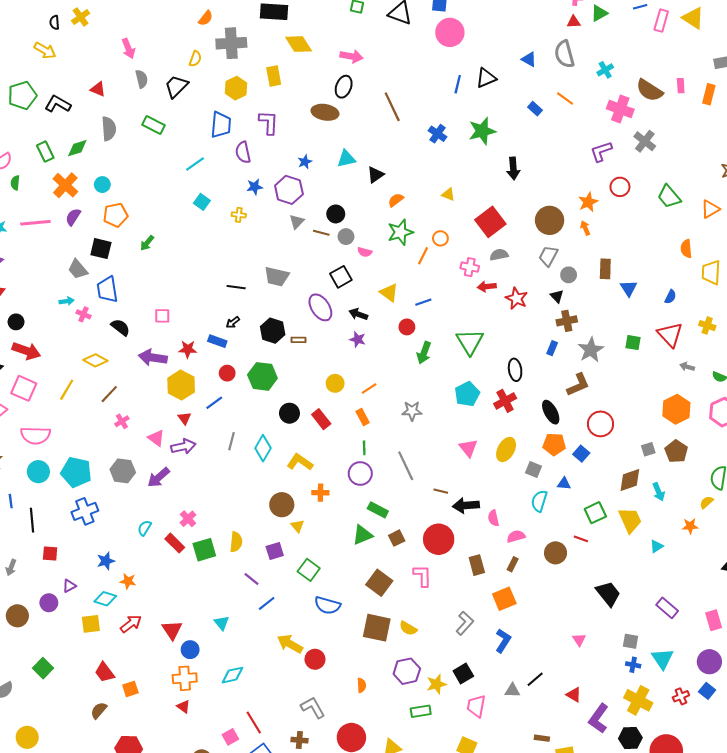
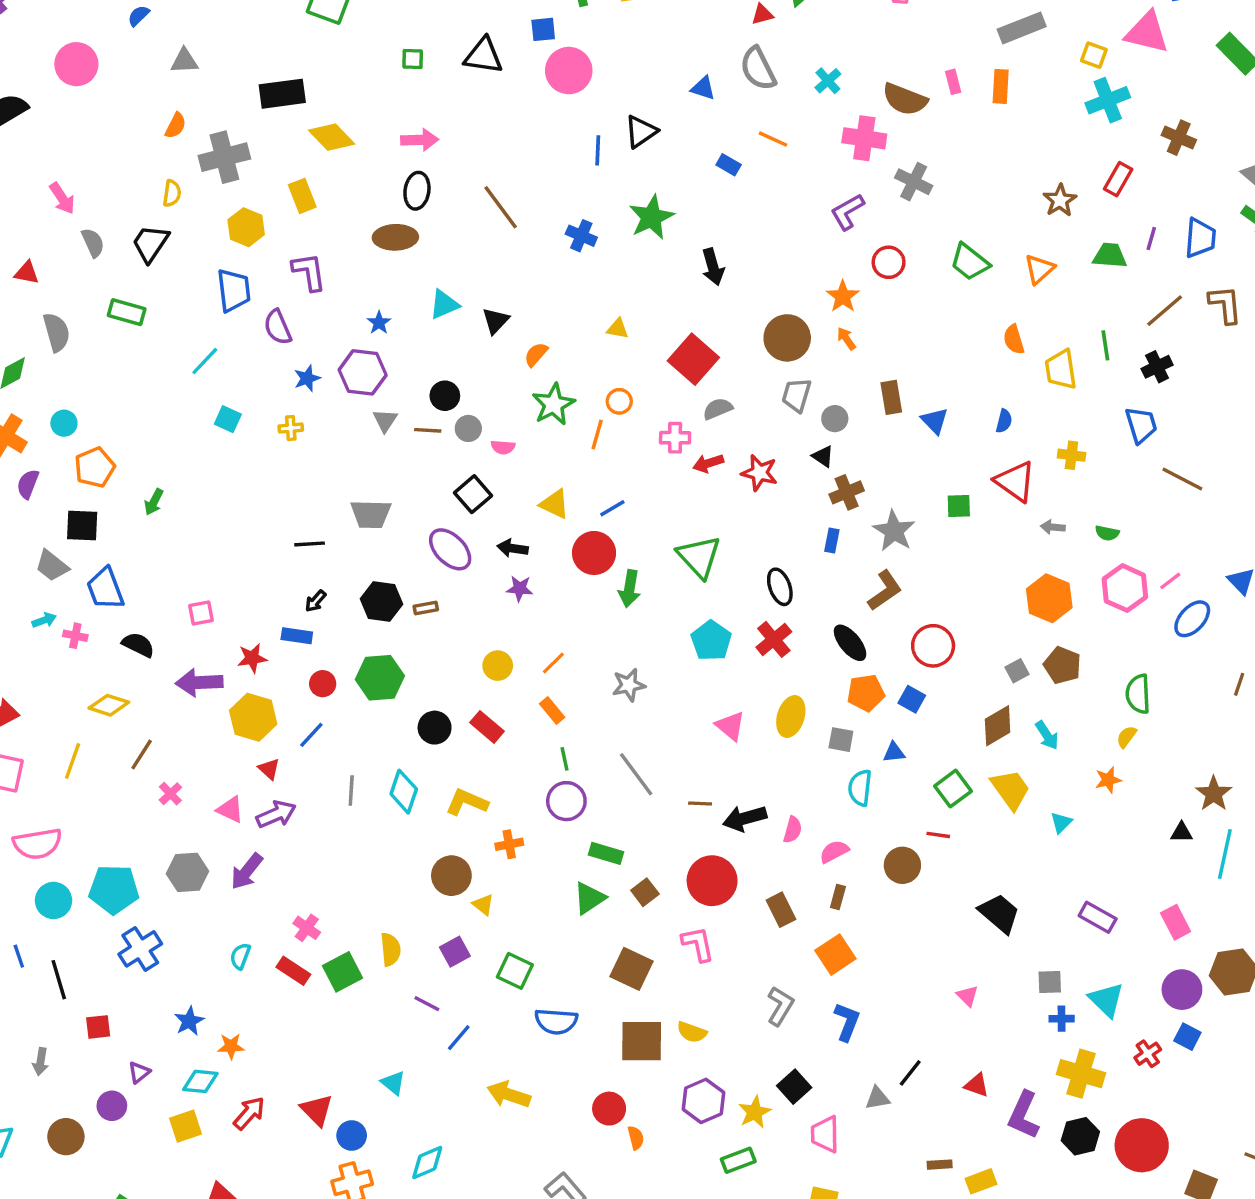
red circle: (407, 327) -> (594, 553), size x1.6
pink semicircle: (493, 518) -> (793, 830), turned -140
red circle: (315, 659) -> (609, 1109), moved

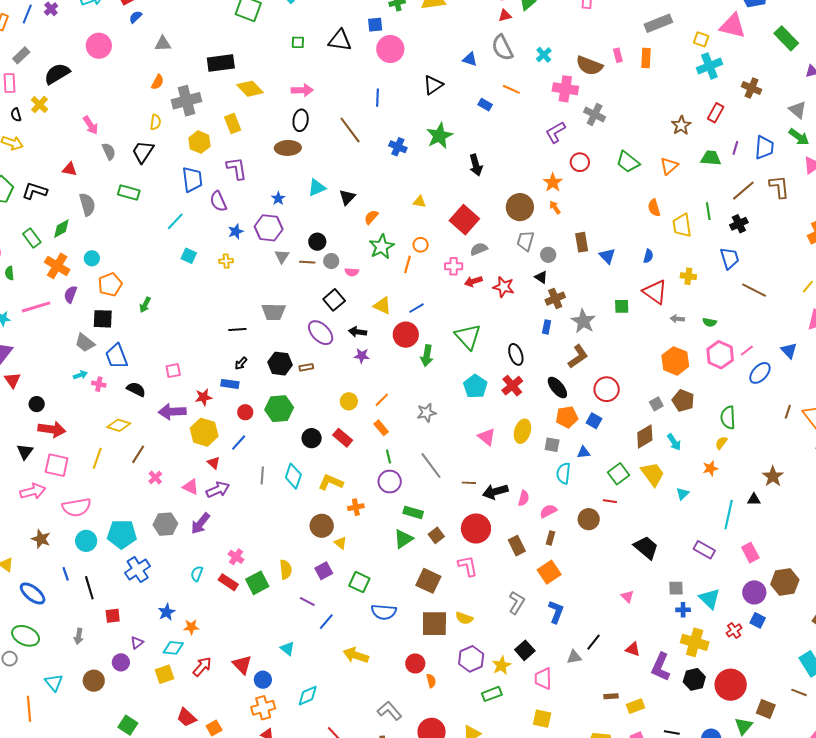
blue line: (598, 150) -> (378, 98), moved
cyan line: (1225, 854) -> (729, 515), moved

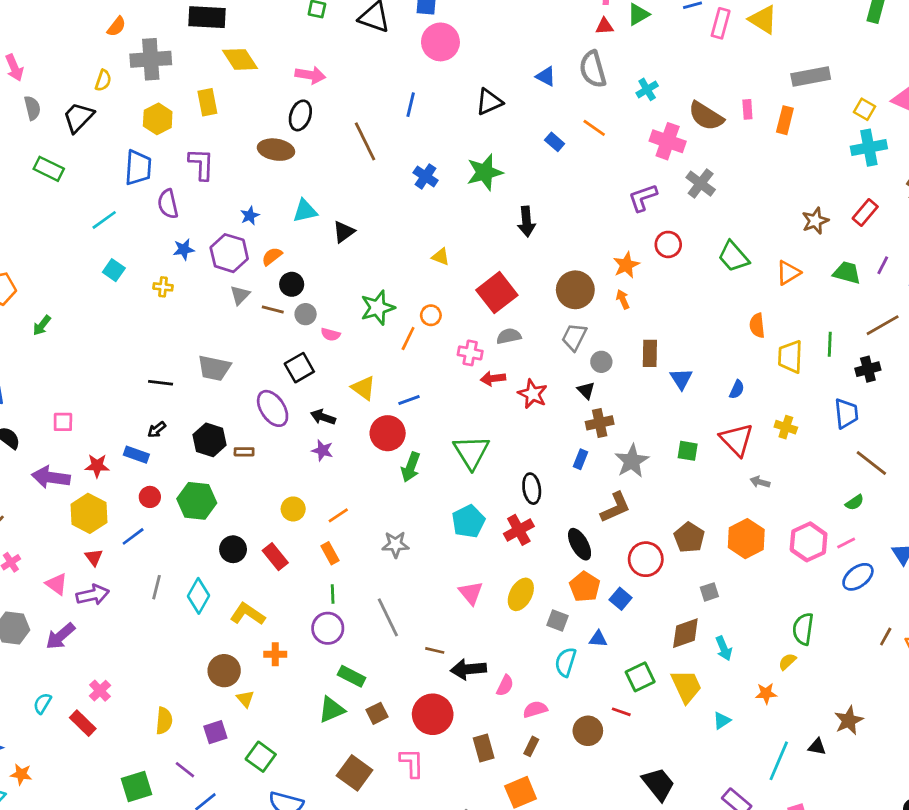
orange semicircle: (371, 217) -> (272, 256), moved
green semicircle: (710, 322) -> (855, 502), moved, turned -56
brown pentagon: (683, 401) -> (689, 537), moved
orange pentagon: (567, 417) -> (585, 587), turned 30
green square: (257, 583) -> (137, 786), moved

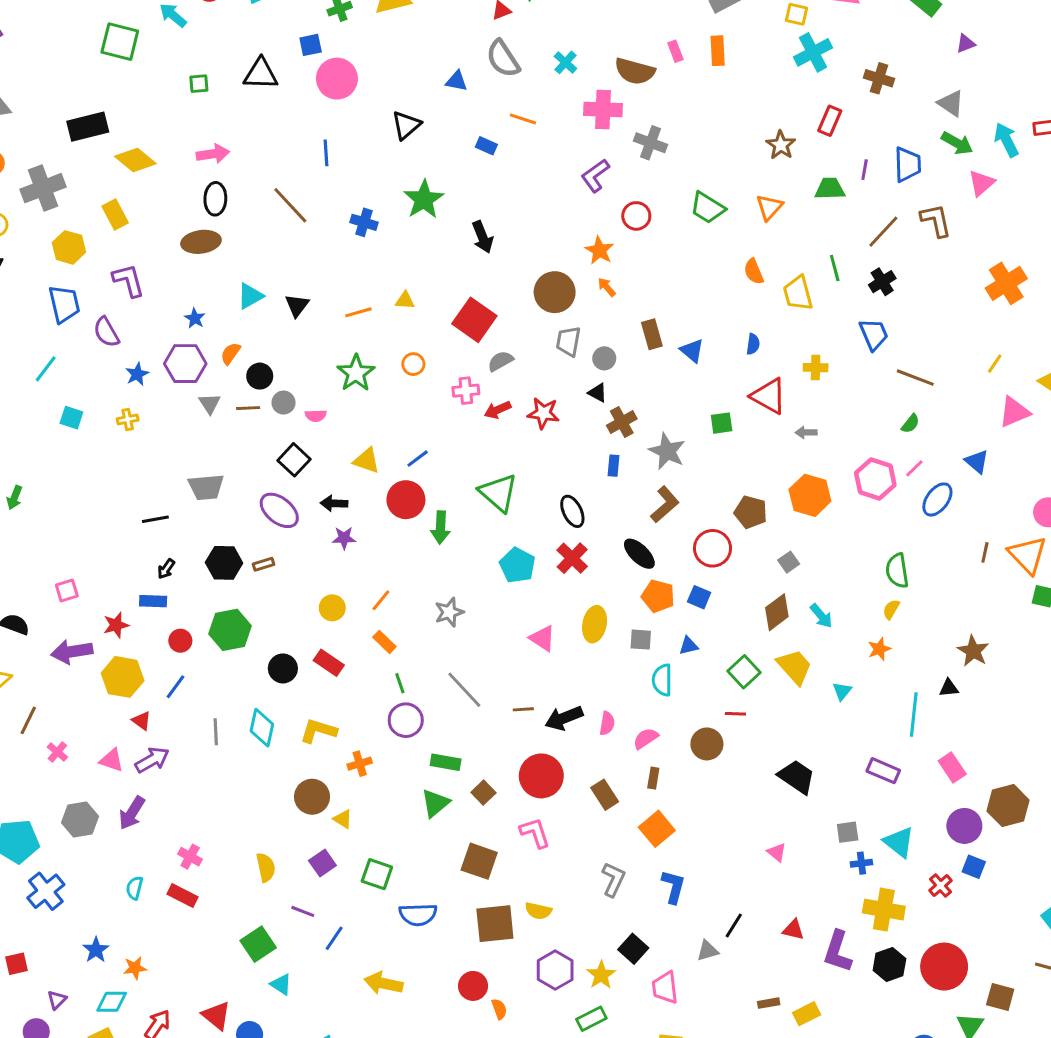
orange line: (408, 339) -> (358, 312), moved, turned 65

